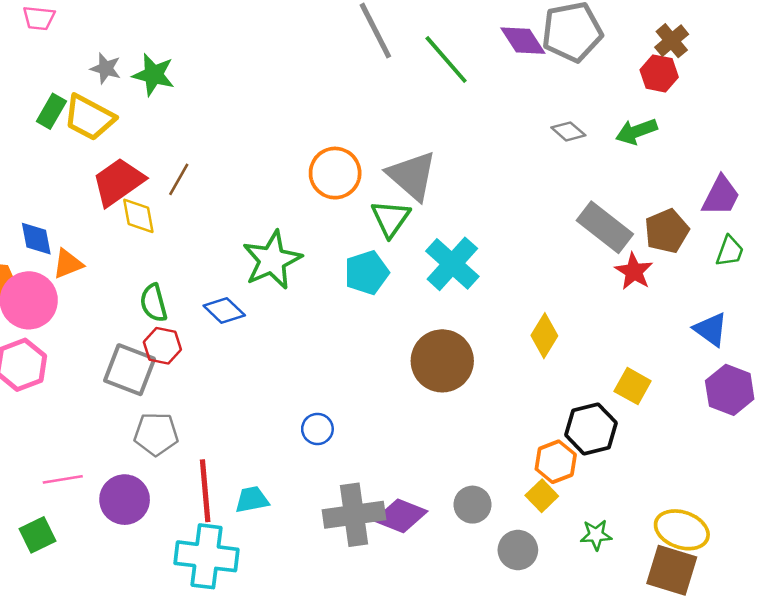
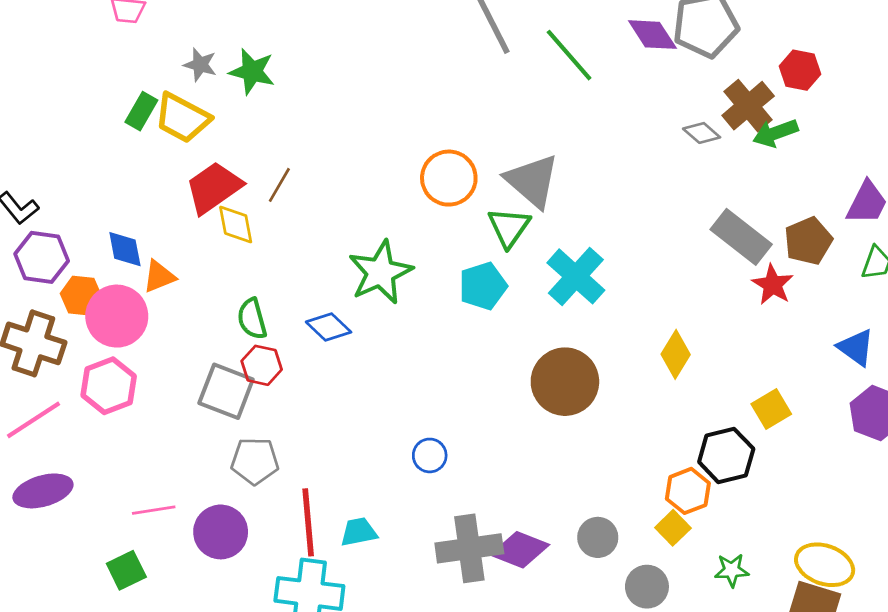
brown cross: (672, 41) -> (748, 106), moved, size x1.4
yellow square: (633, 386) -> (771, 409), turned 30

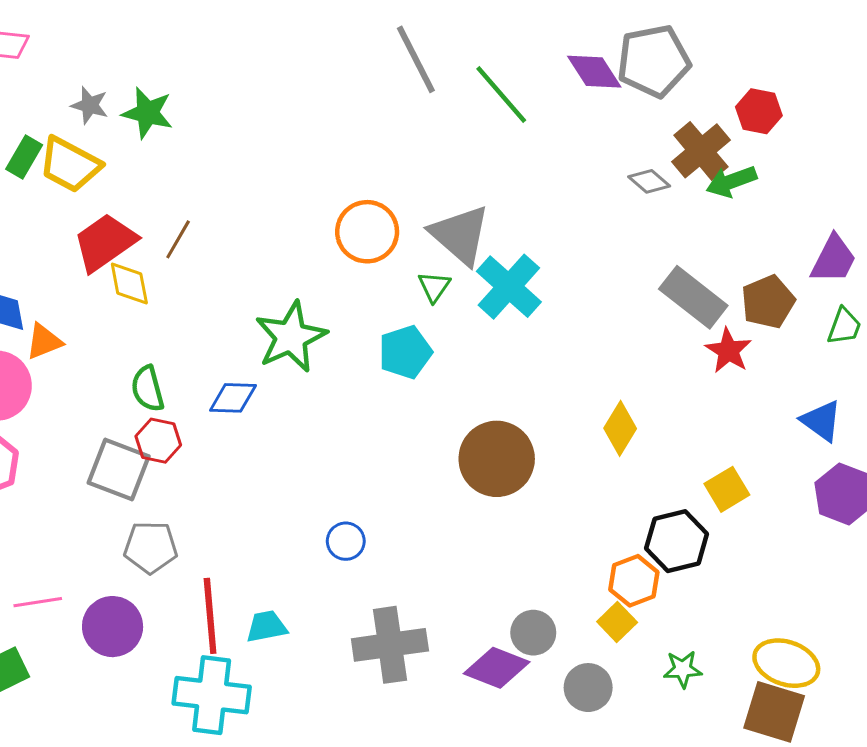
green triangle: (509, 227) -> (434, 287), size x0.7
cyan cross: (576, 276) -> (509, 287), moved
blue diamond: (329, 327) -> (233, 398), turned -42
purple diamond: (520, 550) -> (497, 668), moved

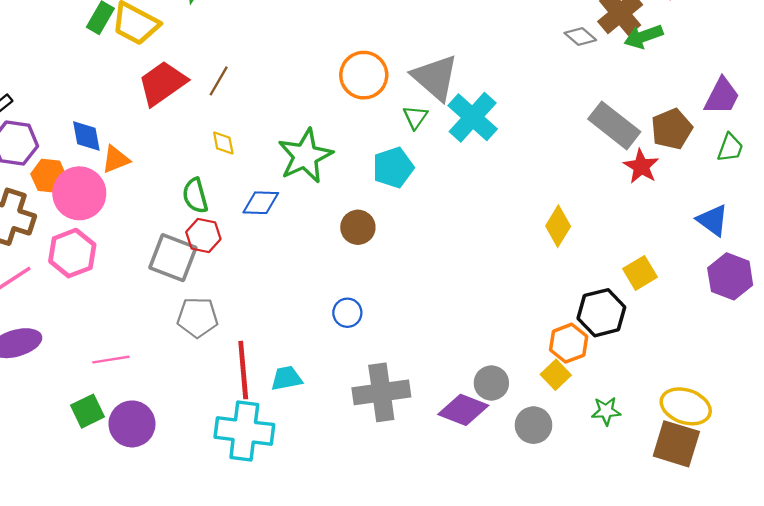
yellow diamond: (129, 284) -> (223, 143), moved, size x0.7
brown circle: (497, 459) -> (358, 227), moved, size x0.6
purple circle: (113, 627) -> (132, 424), moved

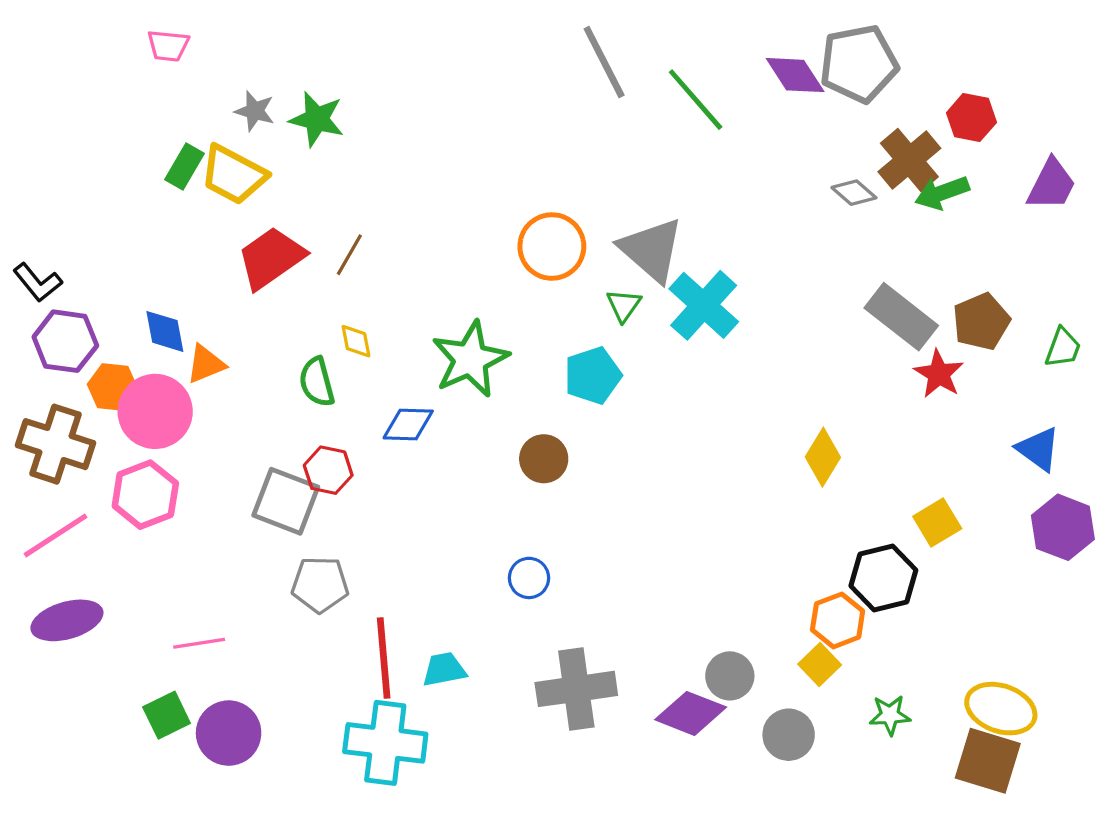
purple trapezoid: (722, 96) -> (1051, 184), moved
green semicircle: (195, 196) -> (317, 382), moved

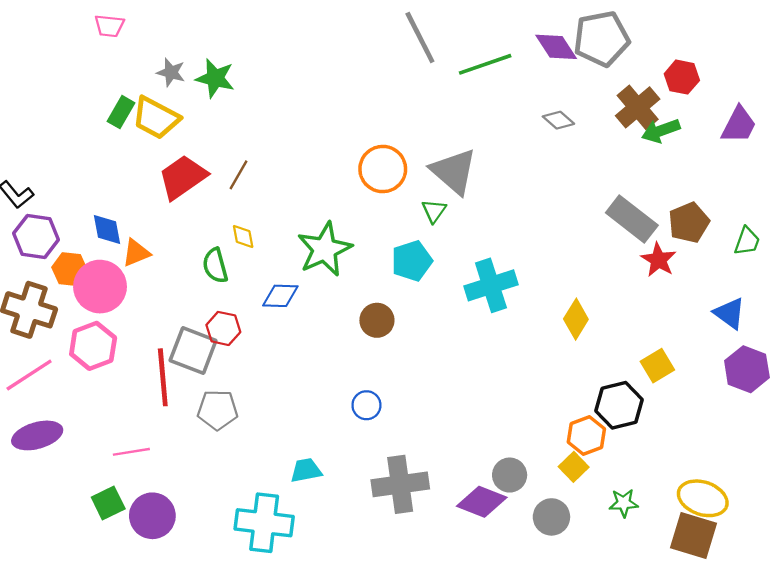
green line: (696, 100) -> (485, 64), turned -68
gray diamond: (854, 193) -> (558, 120), moved
cyan cross: (704, 305) -> (491, 285), moved, turned 30
red line: (384, 658) -> (163, 377), moved

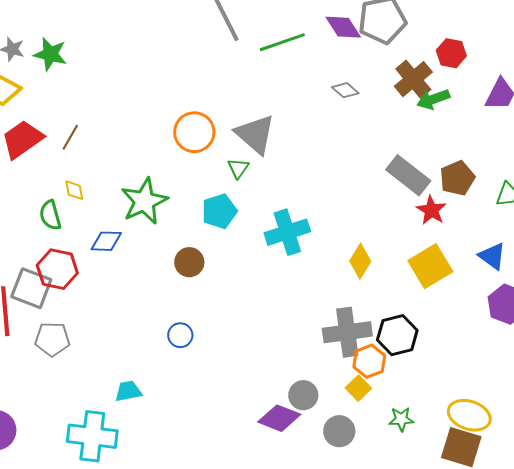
red hexagon: (223, 328) -> (57, 269), size x1.4
yellow square: (657, 366) -> (430, 266), moved, size x1.5
gray cross: (400, 484) -> (347, 332), moved

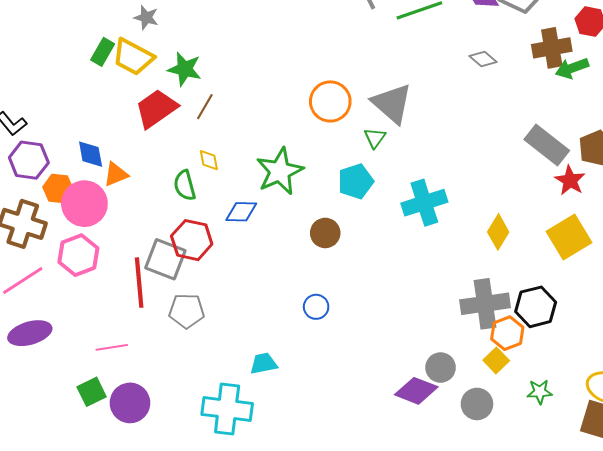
green star: (50, 54) -> (185, 69), moved
brown cross: (413, 79) -> (552, 48), turned 30

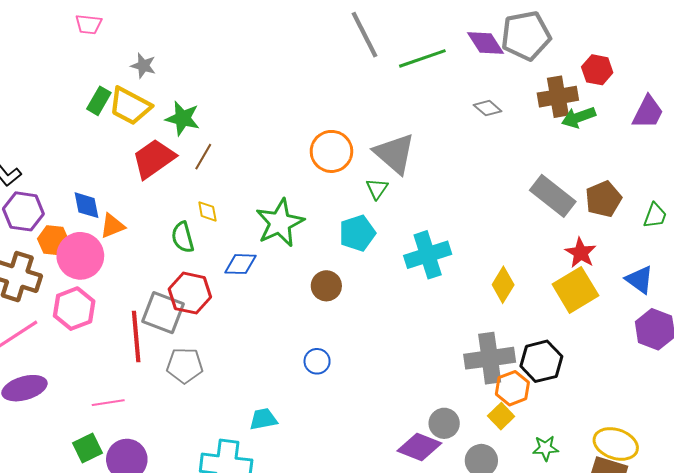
red star: (570, 180) -> (581, 253), moved

